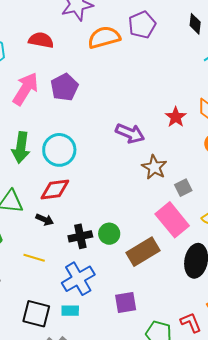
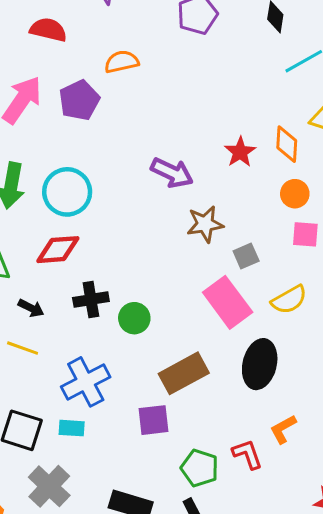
orange semicircle: (104, 37) -> (122, 62), moved, size x0.7
brown star: (154, 167) -> (205, 224), turned 30
black arrow: (45, 220) -> (31, 308), moved
black cross: (80, 236) -> (91, 300), moved
brown rectangle: (143, 252) -> (184, 373), moved

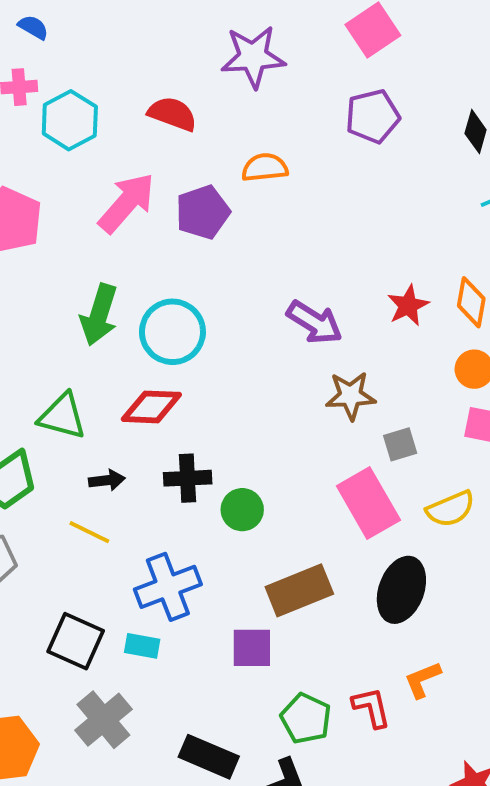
black arrow: (31, 308) -> (107, 480), turned -40

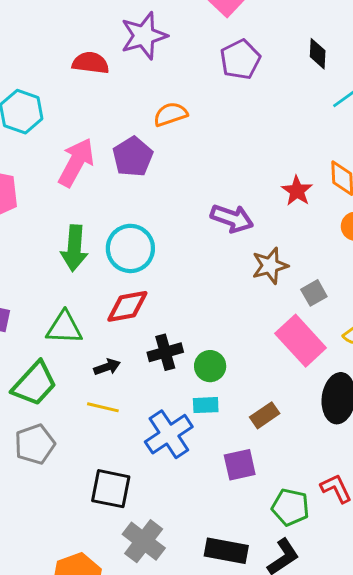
red semicircle: (172, 114) -> (91, 63), moved
brown rectangle: (299, 590) -> (265, 415), size x0.6
cyan rectangle: (142, 646) -> (206, 405), moved

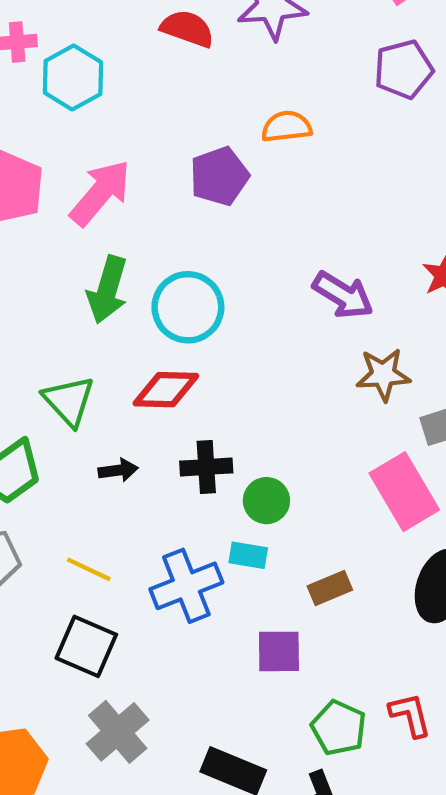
pink arrow: (76, 162) -> (100, 193), moved
green triangle: (64, 328) -> (69, 401), turned 33
yellow line: (103, 407) -> (89, 569), moved

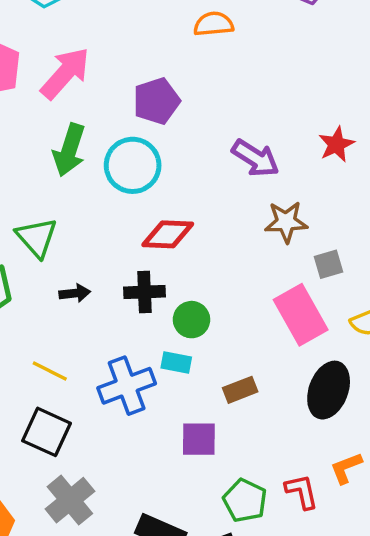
purple pentagon: (219, 176) -> (156, 101), moved
red diamond: (166, 390) -> (168, 234), moved

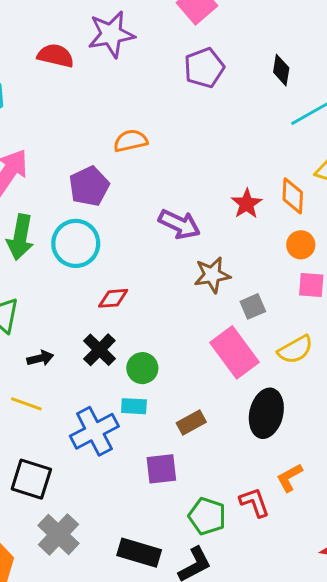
orange semicircle: (214, 24) -> (131, 141), moved
red diamond: (168, 234) -> (113, 298), size x0.7
black cross: (144, 292) -> (99, 350), turned -36
yellow line: (50, 371) -> (26, 404), moved

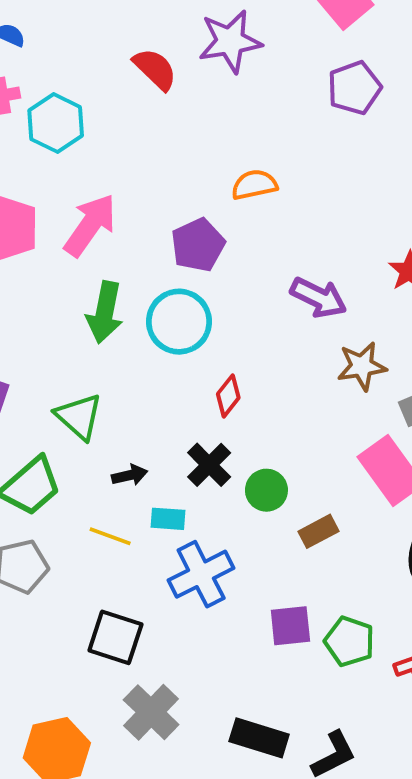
red semicircle: (56, 56) -> (155, 69), turned 30
red diamond: (113, 298) -> (228, 396), turned -48
cyan rectangle: (134, 406) -> (168, 519), moved
brown rectangle: (191, 422) -> (318, 531), moved
green pentagon: (207, 516) -> (349, 641), moved

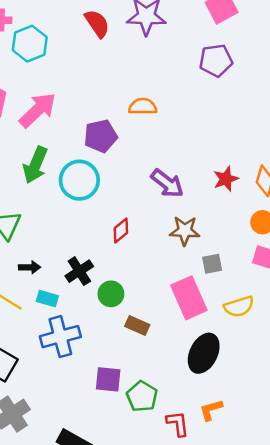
red diamond: (228, 396) -> (121, 230), moved
brown rectangle: (318, 531) -> (137, 326), turned 40

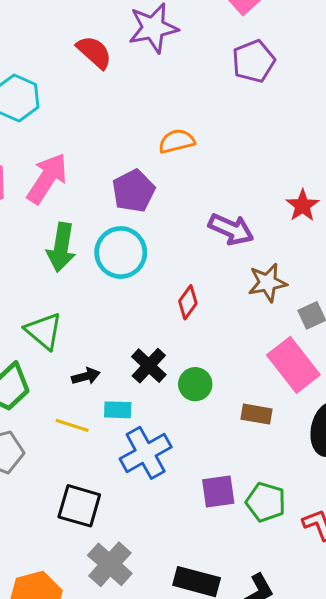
brown rectangle: (137, 326) -> (256, 414), moved

